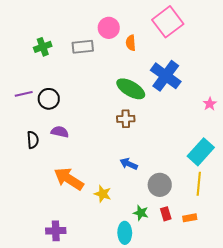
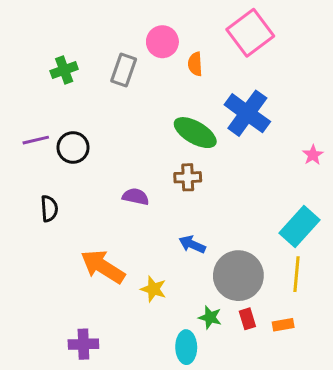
gray rectangle: (83, 47) -> (124, 70), turned -65
purple semicircle: (60, 132) -> (136, 197), moved
gray circle: (160, 185) -> (238, 276), size x1.4

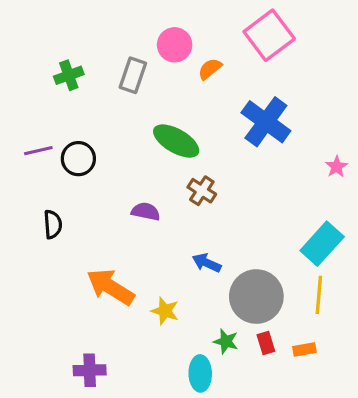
orange semicircle: (195, 64) -> (210, 69), turned 55
green ellipse: (195, 133) -> (176, 141), moved
brown cross: (188, 177) -> (202, 191), turned 35

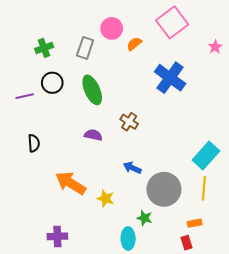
green ellipse: (176, 141) -> (92, 90), moved, turned 36
black circle: (78, 159) -> (52, 83), moved
pink star: (336, 167) -> (215, 47), moved
red rectangle: (266, 343) -> (186, 243), moved

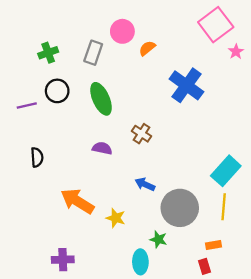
pink square: (172, 22) -> (216, 25), moved

